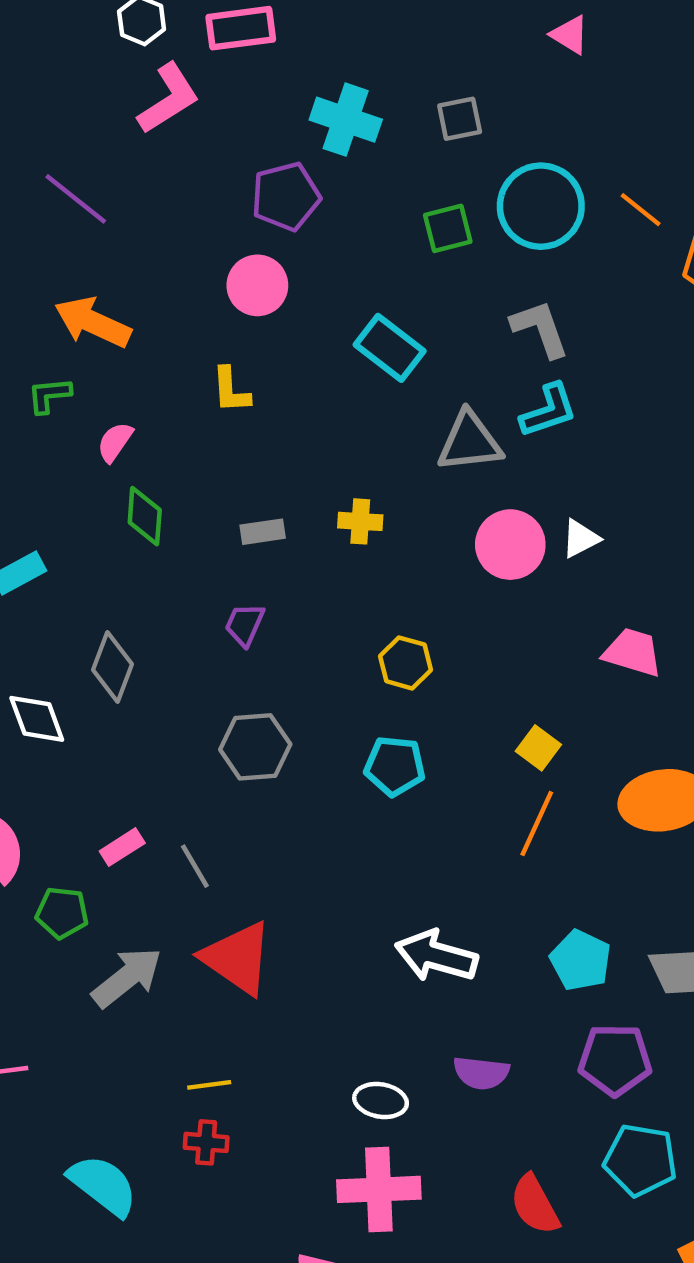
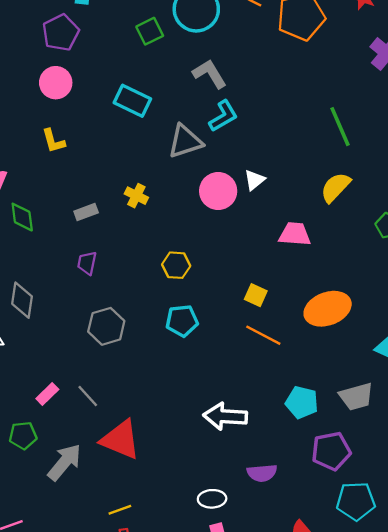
yellow cross: (360, 521) -> (136, 196), turned 35
orange line: (537, 823) -> (263, 335), turned -75

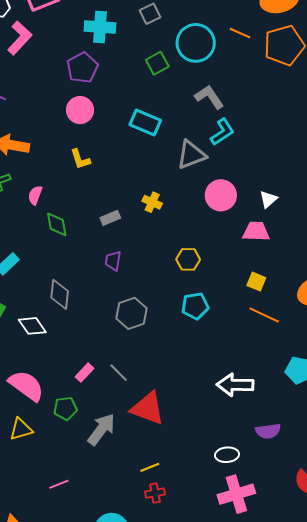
white triangle: (254, 180) -> (268, 199), moved
pink trapezoid: (295, 234) -> (256, 231), moved

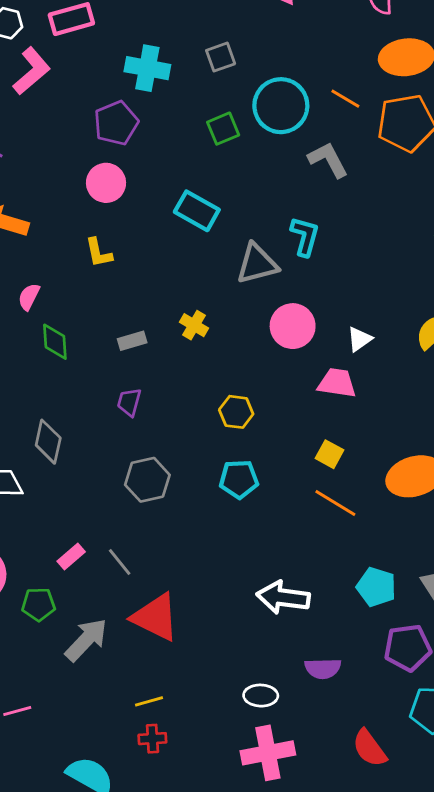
gray L-shape: (209, 97) -> (328, 160), moved
cyan L-shape: (222, 132) -> (305, 236), turned -48

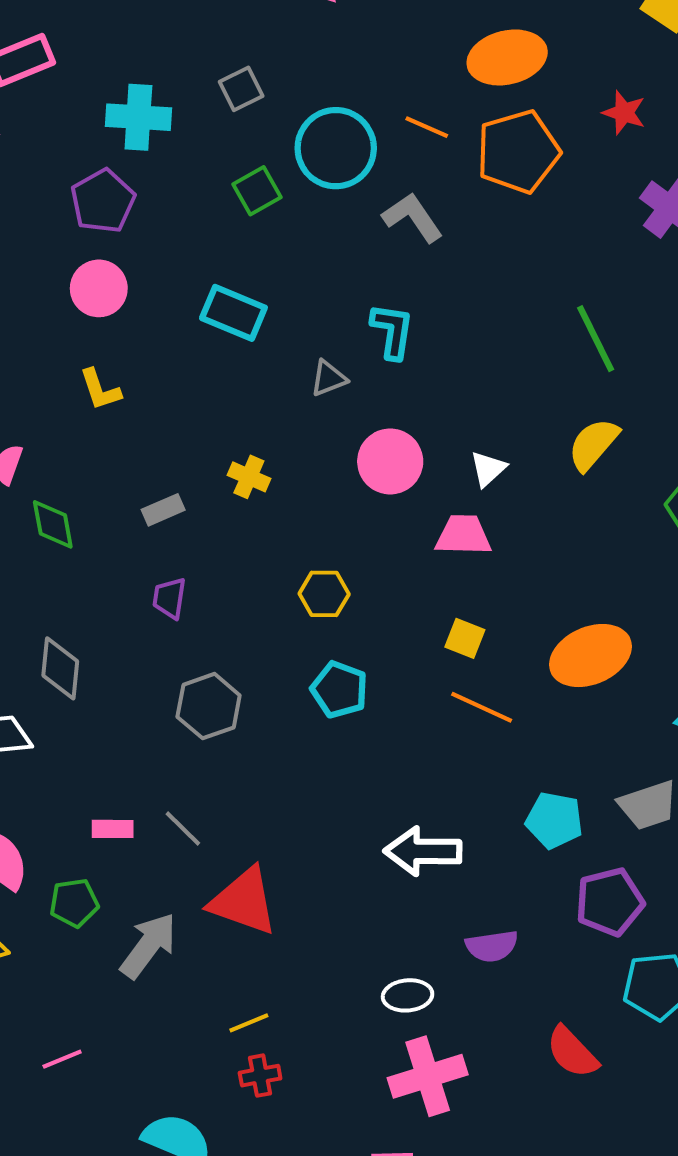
gray triangle: (257, 264) -> (329, 378), size x0.6
cyan pentagon: (239, 479) -> (339, 690), turned 30
pink rectangle: (71, 557) -> (113, 829), turned 48

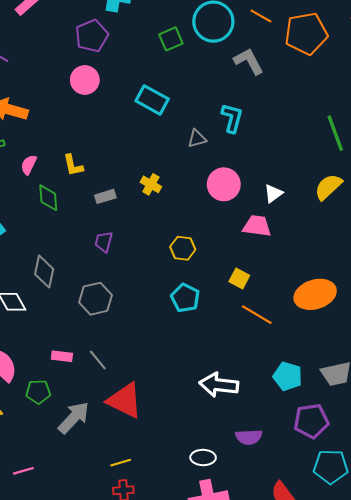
yellow L-shape: (100, 390) -> (73, 165), moved
yellow square: (465, 638) -> (239, 279), moved
gray hexagon: (209, 706) -> (95, 299), moved

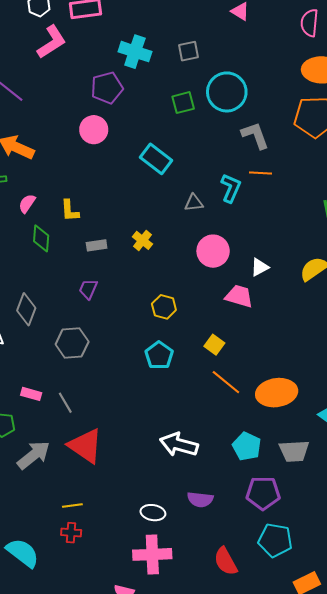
orange line: (261, 16) -> (261, 173), moved, turned -35
orange ellipse: (315, 294) -> (277, 393), moved

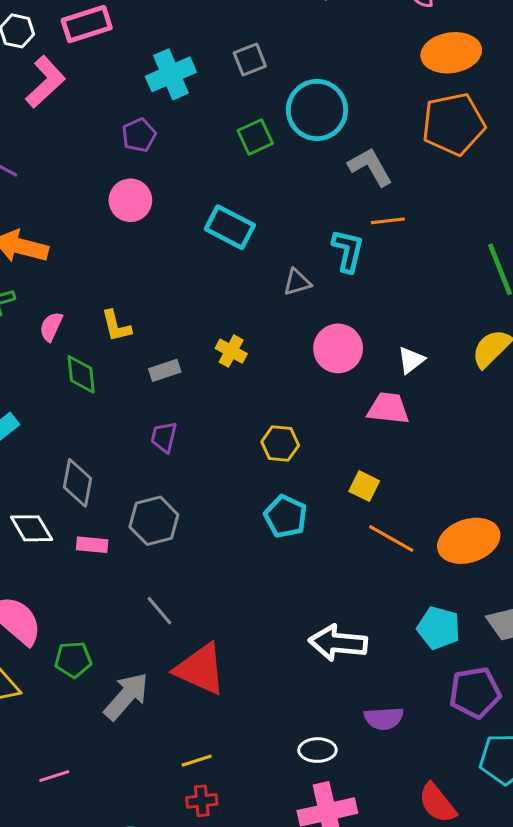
cyan cross: (135, 52) -> (171, 74), turned -32
purple pentagon: (107, 88) -> (139, 135), size x0.7
pink rectangle: (31, 394) -> (92, 545), moved

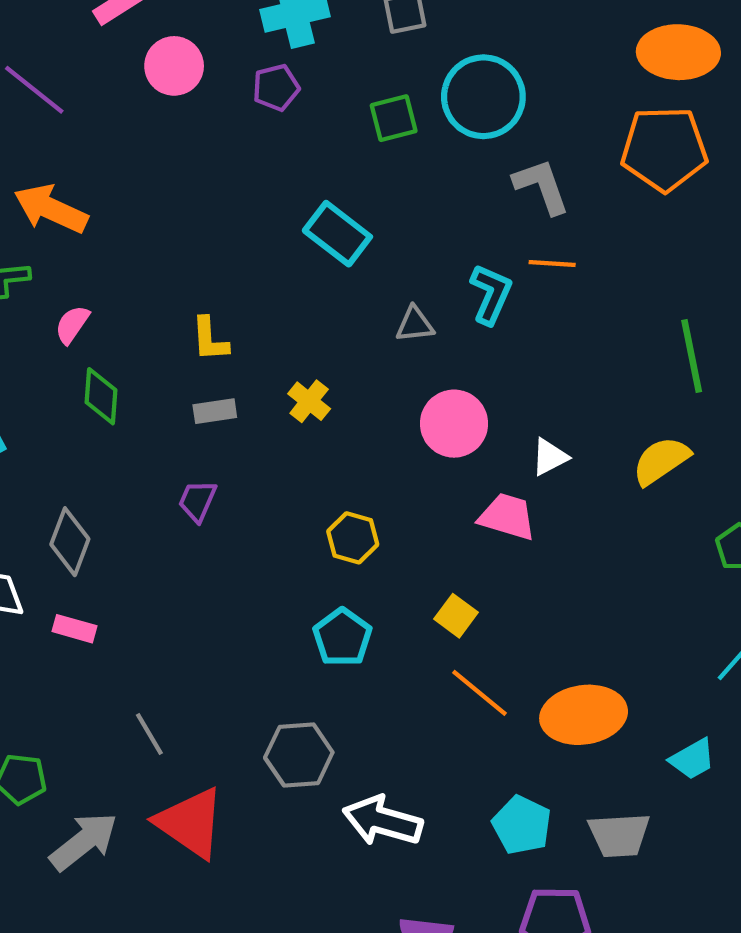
purple pentagon: (139, 135) -> (276, 88), moved
pink circle: (130, 200) -> (174, 66), moved
yellow L-shape: (116, 326) -> (210, 339), moved
gray hexagon: (154, 521) -> (299, 755), moved

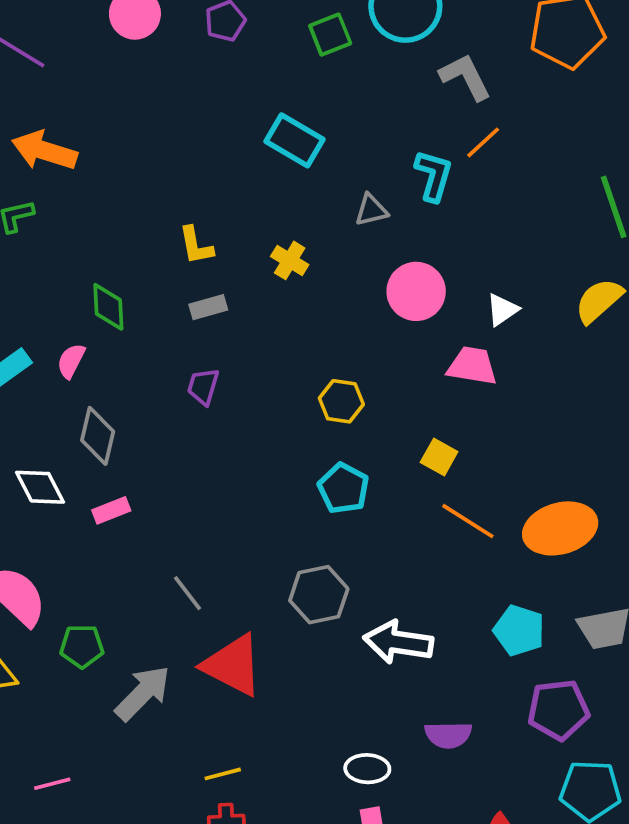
orange line: (552, 263) -> (483, 142), turned -39
pink semicircle: (72, 325) -> (71, 361), moved
yellow cross: (309, 401) -> (290, 260), moved
pink rectangle: (75, 629) -> (111, 510), turned -30

